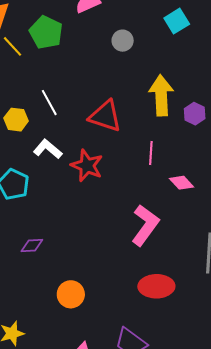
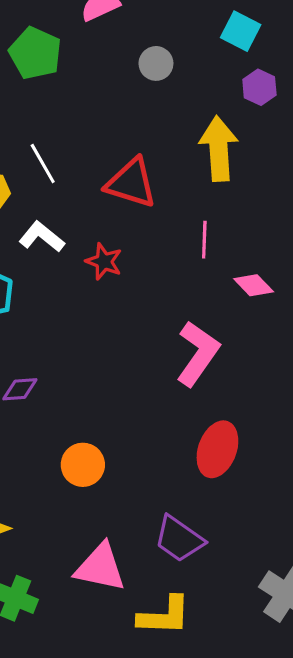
cyan square: (177, 21) -> (241, 31), turned -30
purple hexagon: (195, 114) -> (259, 87), moved
red star: (87, 166) -> (104, 262), size x0.7
red ellipse: (156, 286) -> (217, 449), turned -68

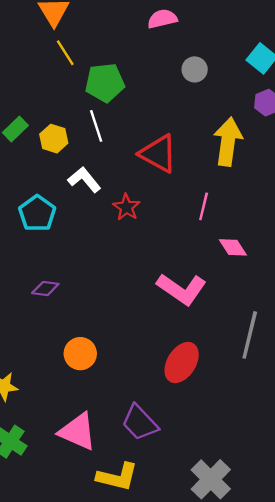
green pentagon: (35, 53) -> (105, 83), moved, turned 30
pink L-shape: (198, 353) -> (182, 289), turned 78

